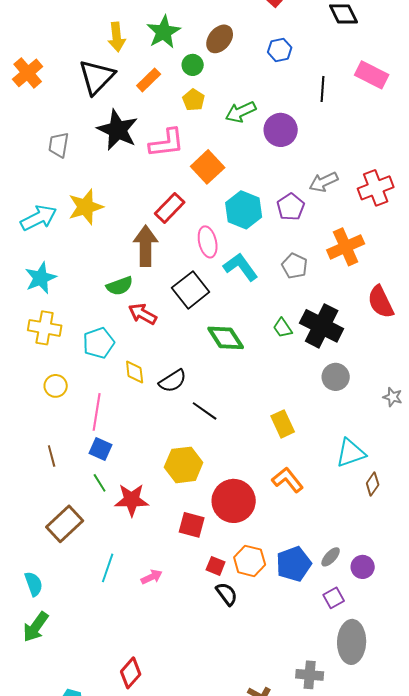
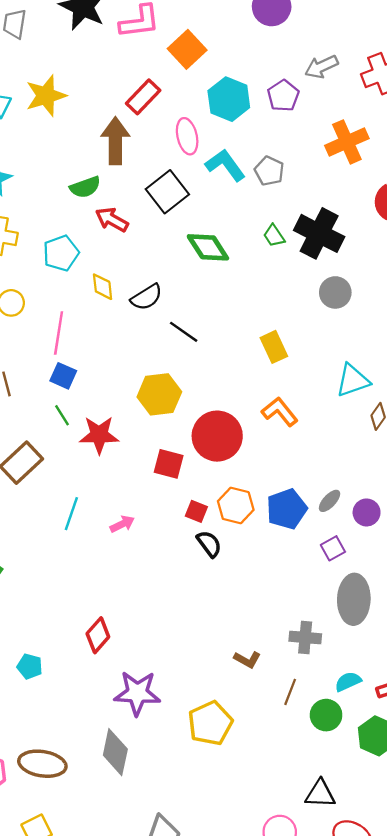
gray pentagon: (295, 266) -> (269, 171), moved

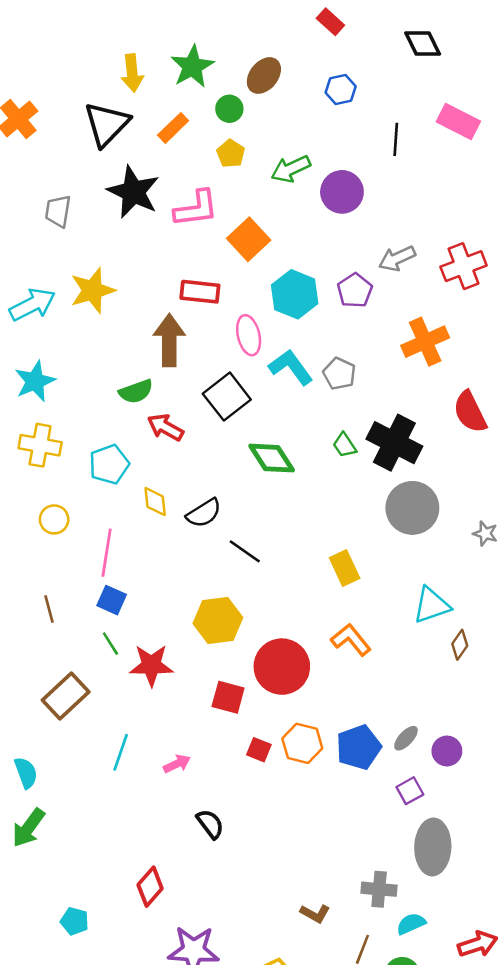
red rectangle: (143, 97) -> (200, 292), turned 52
gray circle: (335, 292) -> (412, 508), size x1.5
black semicircle: (209, 544) -> (210, 824), moved
cyan semicircle: (348, 682) -> (411, 924), moved

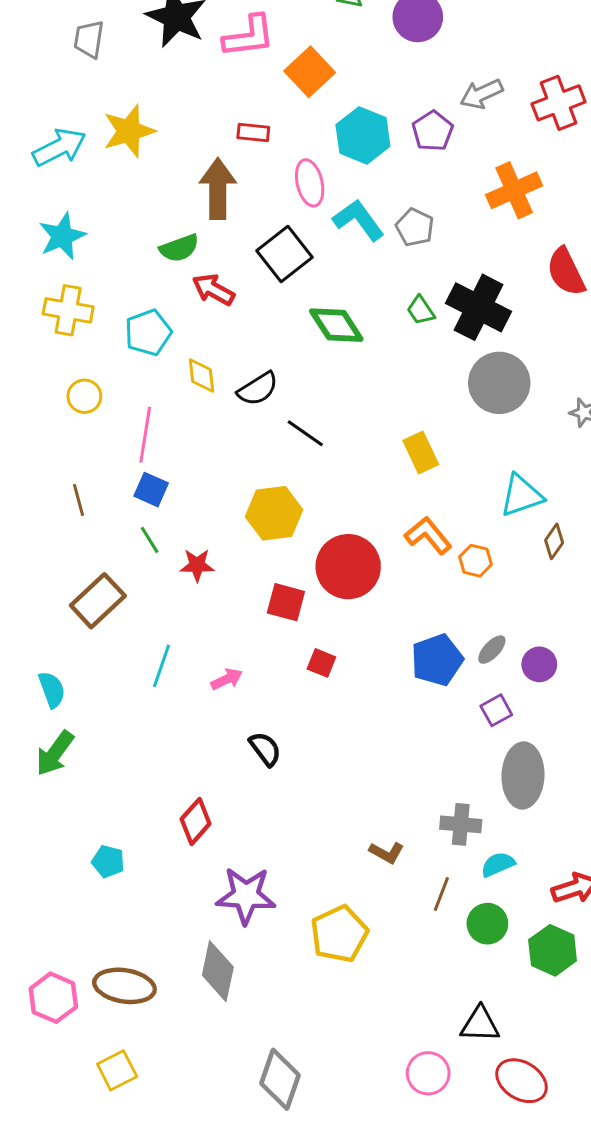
red rectangle: (200, 292) -> (253, 133), size x0.7
red star: (151, 665) -> (197, 565), size x0.7
orange hexagon: (302, 743) -> (476, 561), moved, size x0.7

